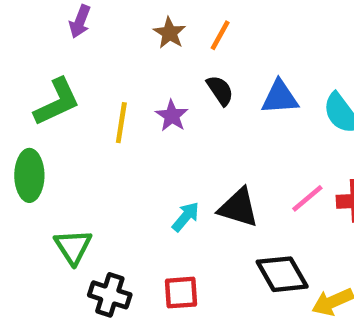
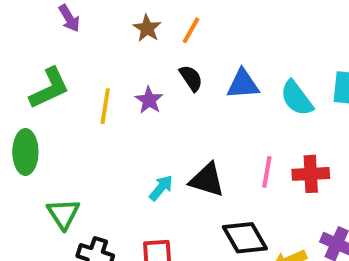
purple arrow: (80, 21) -> (69, 18), turned -52
pink line: (307, 198) -> (267, 172), turned -40

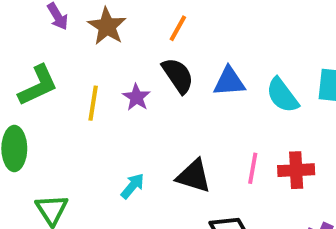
brown star: (147, 28) -> (107, 26), moved, size x1.4
black semicircle: (191, 78) -> (178, 76), size x1.4
cyan arrow: (161, 188) -> (133, 186), moved

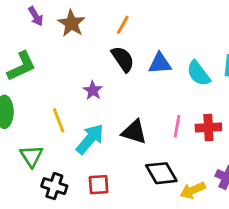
purple star: (137, 97) -> (93, 90), moved
yellow line: (93, 103) -> (59, 120), moved, turned -30
cyan arrow: (133, 186) -> (90, 139), size x1.6

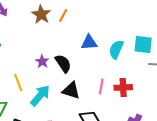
brown star: (71, 23) -> (41, 14), moved
black semicircle: (123, 59) -> (63, 63), moved
cyan semicircle: (198, 73) -> (116, 49), turned 60

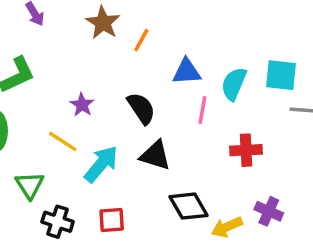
orange line: (63, 15) -> (141, 40), moved
purple star: (42, 61) -> (82, 105), moved
yellow line: (18, 82) -> (63, 141), turned -36
pink line: (101, 86) -> (202, 110), moved

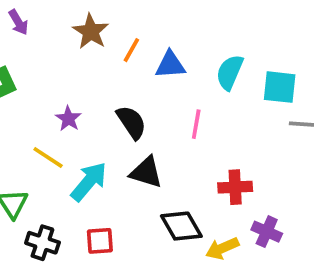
blue triangle: (187, 72) -> (170, 65), moved
cyan semicircle: (234, 84) -> (230, 72), moved
red cross: (246, 150) -> (235, 187), moved

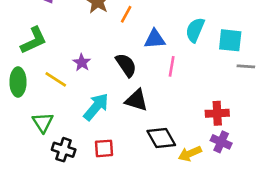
blue triangle: (170, 65) -> (155, 39), moved
yellow line: (48, 157) -> (56, 79), moved
red cross: (235, 187) -> (217, 113), moved

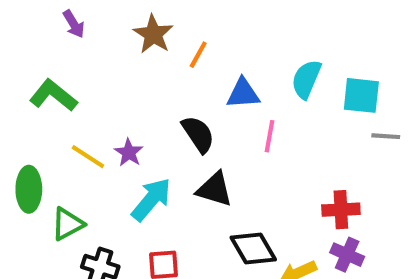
green L-shape: (34, 40) -> (53, 95), turned -116
purple star: (82, 62) -> (129, 153), moved
green ellipse: (18, 82) -> (29, 189), moved
green triangle: (43, 122) -> (68, 224), turned 35

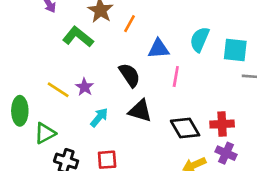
green L-shape: (53, 95) -> (78, 37), moved
cyan arrow: (151, 199) -> (99, 117), size x0.7
black diamond: (253, 248) -> (185, 128), moved

